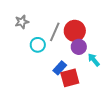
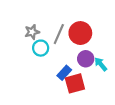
gray star: (22, 22) -> (32, 32), moved
purple circle: (79, 47) -> (86, 59), moved

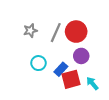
cyan circle: (41, 48) -> (38, 63), moved
cyan arrow: (101, 64) -> (92, 83), moved

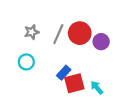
purple circle: (81, 56) -> (101, 42), moved
cyan circle: (38, 63) -> (26, 62), moved

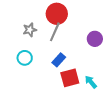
red circle: (80, 33) -> (57, 14), moved
blue rectangle: (64, 73) -> (59, 60), moved

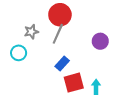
cyan circle: (25, 58) -> (19, 53), moved
cyan arrow: (91, 82) -> (96, 87), turned 40

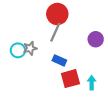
gray star: (31, 32) -> (30, 48), moved
blue rectangle: (62, 63) -> (59, 60), turned 72

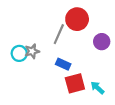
red circle: (57, 14) -> (77, 19), moved
cyan arrow: (92, 83) -> (97, 88), turned -48

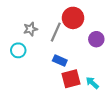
gray star: (32, 51) -> (30, 29), moved

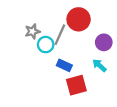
cyan circle: (18, 50) -> (46, 45), moved
cyan arrow: (92, 83) -> (99, 65), moved

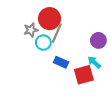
red circle: (79, 19) -> (50, 19), moved
red square: (76, 85) -> (84, 75), moved

